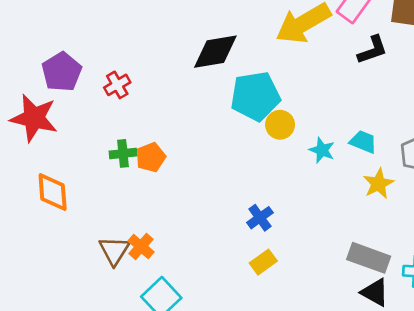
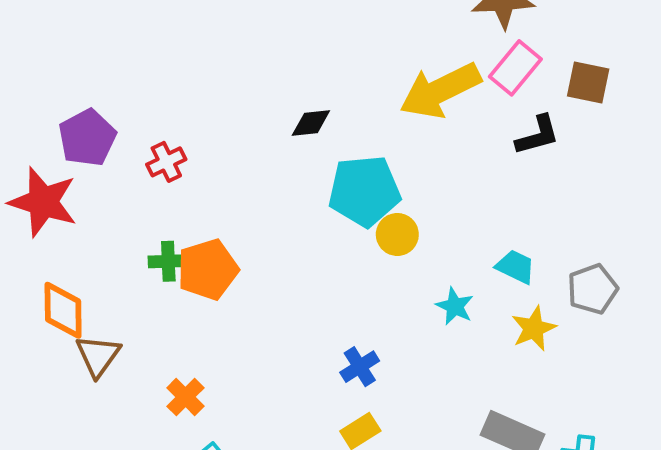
black diamond: (215, 52) -> (311, 123), size x0.6
cyan star: (322, 150) -> (455, 306), moved
orange pentagon: (151, 157) -> (208, 269), size x1.4
brown triangle: (114, 251) -> (98, 356), moved

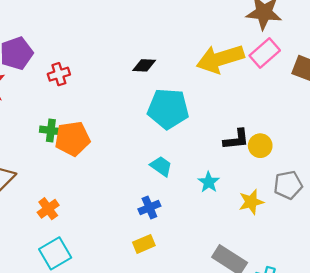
black L-shape: (538, 135) -> (236, 139), moved
yellow circle: (397, 234) -> (260, 146), moved
cyan trapezoid: (516, 267) -> (161, 166), moved

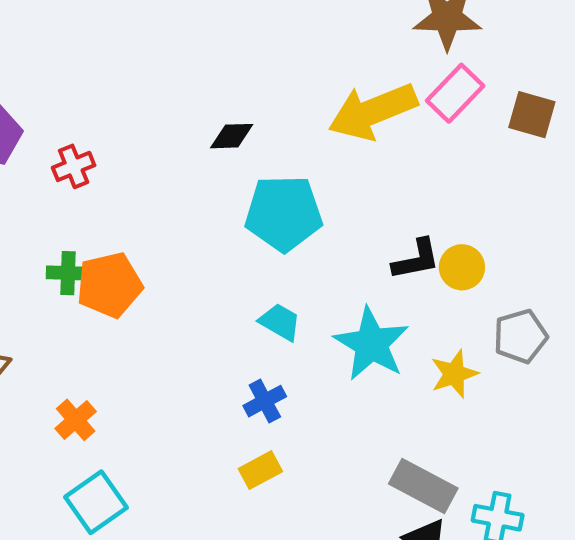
cyan star: (209, 182) -> (371, 344), size x1.8

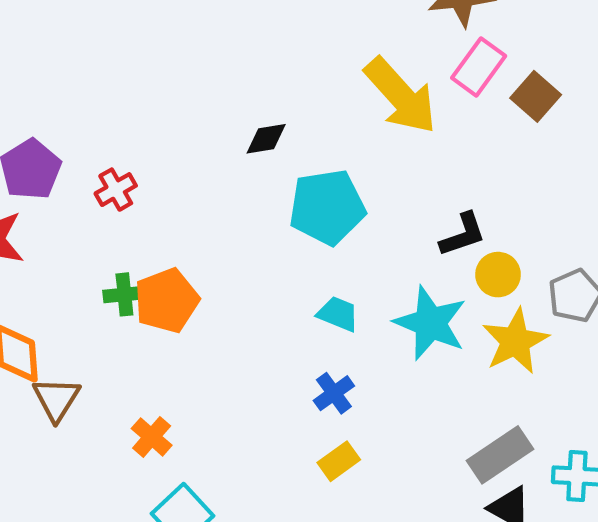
yellow arrow: (373, 111) -> (401, 96), turned -102
brown square: (532, 115) -> (536, 96), moved, turned 33
yellow circle: (462, 267) -> (498, 275), moved
yellow star: (454, 374) -> (515, 341), size x1.4
gray rectangle: (423, 486) -> (500, 455), turned -54

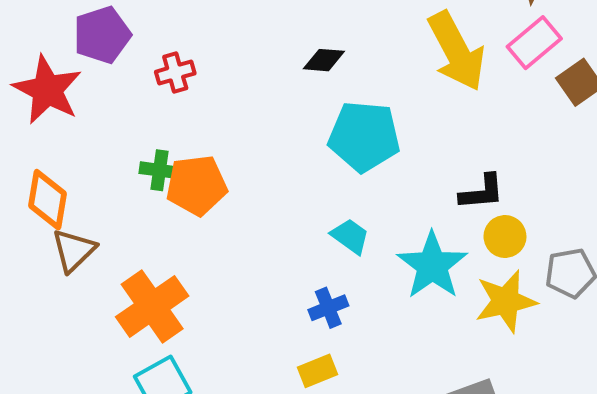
orange cross: (152, 437) -> (152, 306), size x1.8

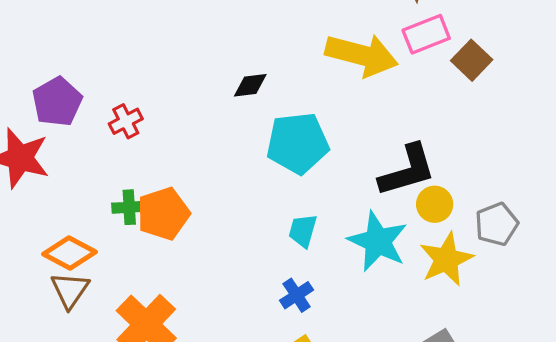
pink rectangle: (534, 43) -> (426, 34), turned 30
yellow arrow: (457, 51) -> (362, 55), turned -36
black L-shape: (482, 192) -> (407, 170), size x1.5
orange diamond: (48, 200) -> (69, 253), moved, turned -60
cyan trapezoid: (350, 236) -> (303, 231), turned -99

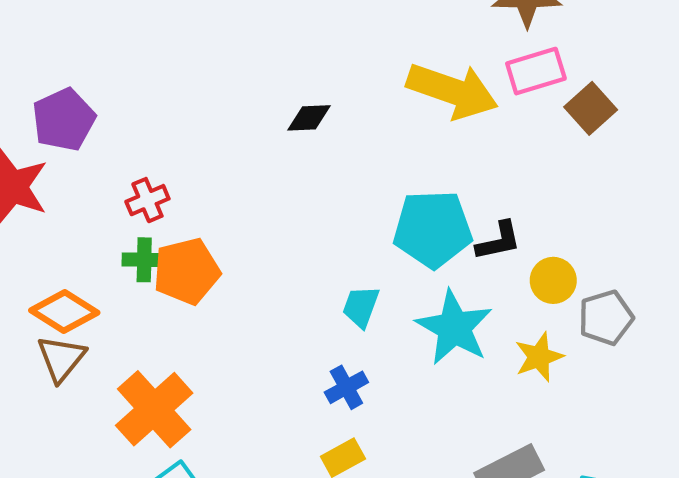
red cross: (126, 121) -> (147, 200), moved
cyan pentagon: (298, 143) -> (433, 229), moved
black L-shape: (407, 170) -> (499, 241), size x0.6
yellow circle: (435, 204) -> (553, 280), moved
yellow star: (446, 259) -> (539, 357), size x0.7

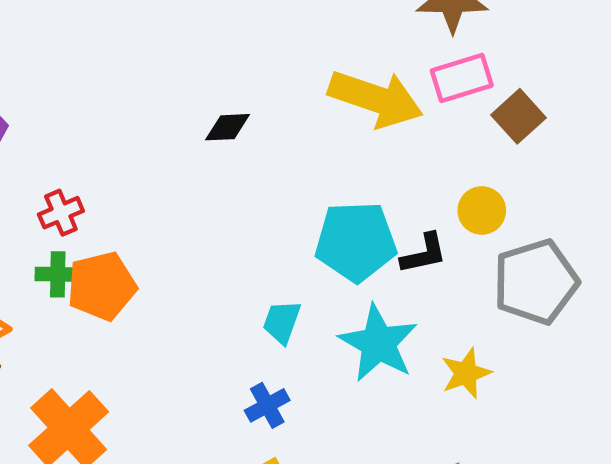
yellow circle: (553, 280) -> (482, 210), moved
gray pentagon: (606, 318) -> (536, 282), moved, size x1.5

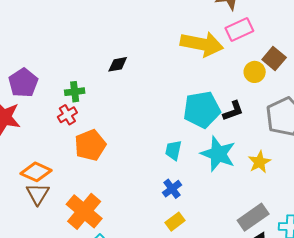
brown square: (519, 116) -> (274, 58), moved
black diamond: (228, 127) -> (118, 64), moved
yellow circle: (482, 210) -> (255, 72), moved
green cross: (58, 274) -> (75, 92), moved

